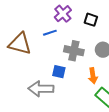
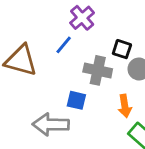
black square: (91, 20) -> (122, 49), moved
blue line: (50, 33) -> (64, 45), turned -32

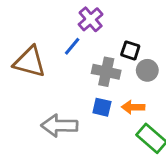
blue square: (76, 100) -> (102, 107), moved
orange arrow: (125, 106) -> (133, 107), turned 100

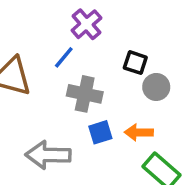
gray cross: (106, 72) -> (85, 94), moved
blue square: (102, 107) -> (100, 132), turned -30

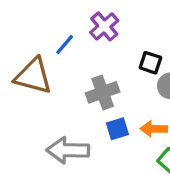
blue line: (64, 57) -> (65, 45), moved
gray cross: (85, 94) -> (103, 92), turned -32

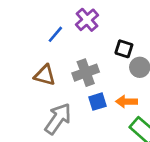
brown triangle: (33, 76) -> (45, 75), moved, size x0.7
gray arrow: (68, 150) -> (58, 119), turned 124

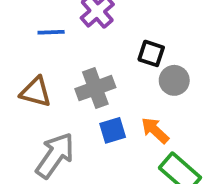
blue line: (55, 34) -> (51, 32), turned 48
orange arrow: (127, 102) -> (155, 130), turned 42

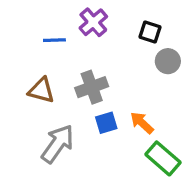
black square: (151, 53) -> (150, 32), moved
gray circle: (174, 80) -> (168, 61), moved

